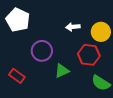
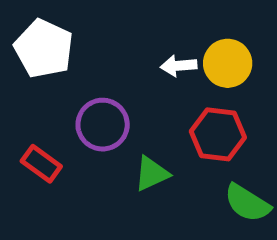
yellow circle: (101, 32) -> (228, 63), moved
red rectangle: (17, 76) -> (41, 164), moved

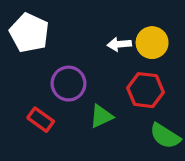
red rectangle: (41, 164) -> (41, 120), moved

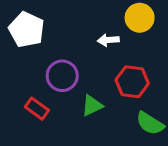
yellow circle: (152, 43) -> (140, 18), moved

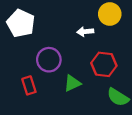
red rectangle: (37, 109) -> (29, 85), turned 36

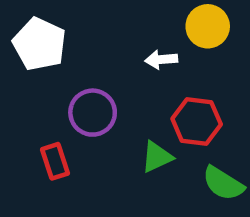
green triangle: (72, 83) -> (157, 157), moved

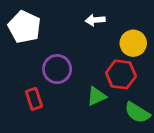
yellow circle: (208, 26) -> (133, 43), moved
white arrow: (161, 60) -> (95, 20), moved

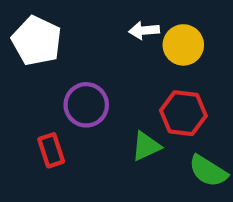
yellow circle: (133, 43) -> (183, 45), moved

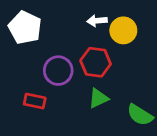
red hexagon: (183, 113) -> (96, 62), moved
red rectangle: (51, 150) -> (35, 101), turned -60

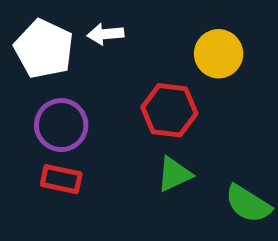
white arrow: (97, 21) -> (105, 34), moved
purple circle: (58, 71) -> (61, 125), moved

